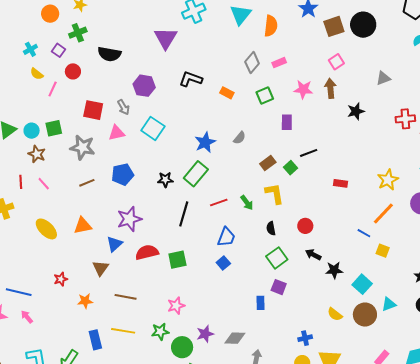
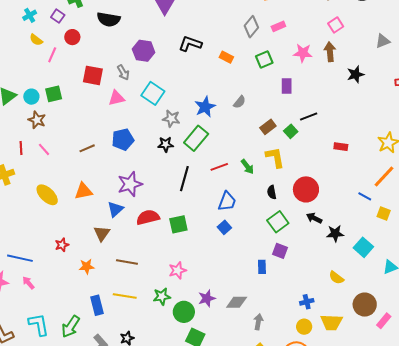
gray star: (82, 147) -> (171, 119), moved, size x0.7
red circle: (305, 226) -> (306, 189), size x1.6
brown circle: (365, 315) -> (365, 305), moved

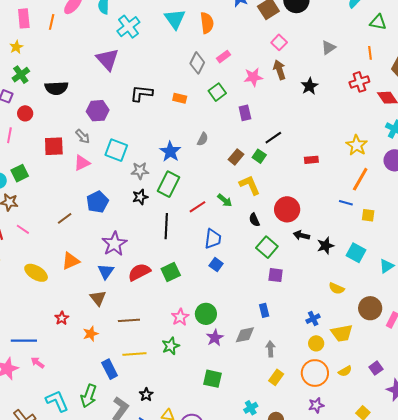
blue rectangle: (262, 267) -> (264, 310), moved
green circle: (184, 312) -> (206, 314), moved

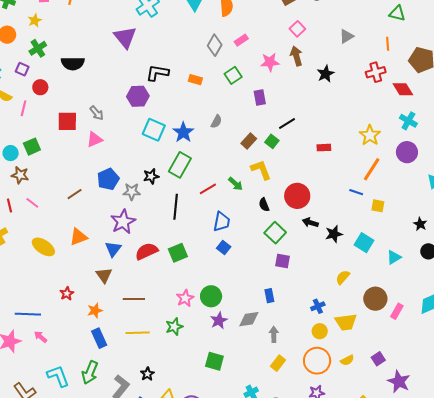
purple hexagon: (98, 111) -> (138, 96), moved
cyan square: (116, 150) -> (154, 130), moved
gray star: (140, 171) -> (132, 192), moved
yellow semicircle: (337, 288) -> (343, 277), turned 105
blue rectangle: (110, 369) -> (99, 338), moved

